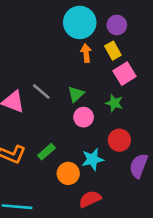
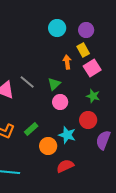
cyan circle: (80, 22) -> (57, 28), size x0.7
orange arrow: (86, 53) -> (67, 62), moved
green star: (114, 103) -> (93, 96), moved
cyan star: (93, 159) -> (67, 135), turned 30

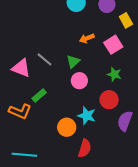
yellow rectangle: (83, 50) -> (126, 20), moved
orange arrow: (67, 62) -> (87, 38), turned -104
green rectangle: (31, 129) -> (39, 95), moved
red semicircle: (65, 166) -> (85, 148), turned 132

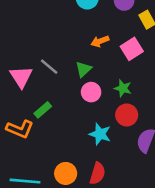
pink triangle: (21, 68) -> (21, 77), turned 36
green star: (114, 74) -> (123, 88), moved
orange circle: (67, 127) -> (66, 173), moved

